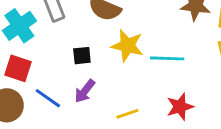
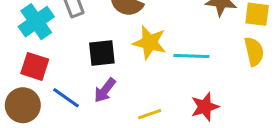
black square: (82, 56) -> (102, 53), size x1.4

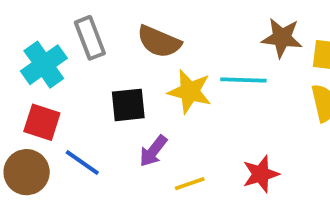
cyan line: (191, 56) -> (243, 80), moved
purple arrow: (105, 90) -> (153, 151), moved

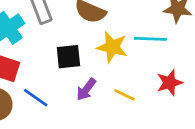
red star: (261, 174) -> (170, 83), moved
yellow line: (190, 184) -> (124, 95), moved, turned 45

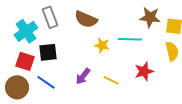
yellow star: (112, 47) -> (102, 45), size x0.7
black square: (68, 57) -> (48, 52), moved

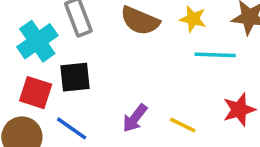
yellow star: (102, 45) -> (193, 19), moved

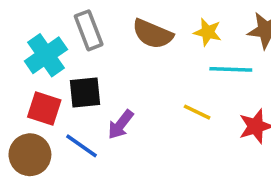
purple arrow: (135, 118) -> (121, 125), moved
yellow line: (183, 125) -> (197, 112), moved

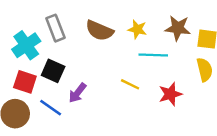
black square: (85, 93) -> (53, 71), turned 30

